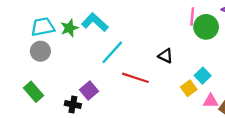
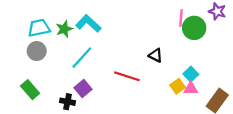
cyan line: (112, 52) -> (82, 58), moved
pink triangle: (211, 101) -> (191, 88), moved

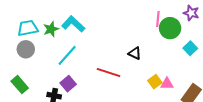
cyan square: (191, 74) -> (190, 48), moved

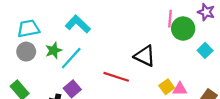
green star: (51, 29) -> (54, 50), moved
black triangle: (135, 53) -> (145, 56), size x1.5

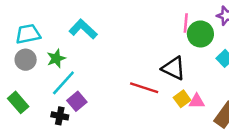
black triangle: (145, 56) -> (174, 68), moved
cyan line: (71, 58) -> (63, 83), moved
red line: (116, 77) -> (144, 88), moved

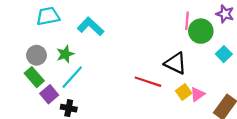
cyan trapezoid: (28, 34) -> (48, 16), moved
purple square: (77, 101) -> (49, 94), moved
pink triangle: (197, 101) -> (197, 94), turned -35
green rectangle: (18, 102) -> (34, 77), moved

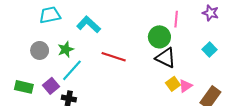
green circle: (201, 31) -> (159, 37), moved
green rectangle: (34, 77) -> (24, 87), moved, turned -36
red line: (148, 82) -> (114, 57), moved

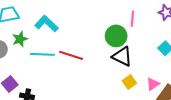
green star: (66, 49) -> (20, 39), moved
cyan line: (72, 70) -> (42, 54), moved, turned 50
pink triangle: (185, 86) -> (153, 84), moved

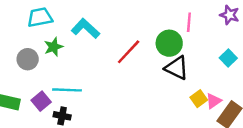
cyan line: (42, 54) -> (67, 90), moved
red line: (71, 55) -> (129, 52), moved, turned -65
yellow square: (129, 82) -> (199, 99), moved

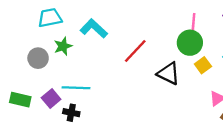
green circle: (169, 43) -> (190, 43), moved
black triangle: (177, 68) -> (169, 74), moved
yellow square: (199, 99) -> (203, 65), moved

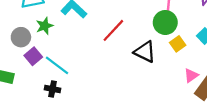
cyan line: (76, 88) -> (57, 65), turned 35
purple square: (51, 98) -> (33, 56), moved

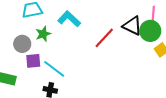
black triangle: (145, 52) -> (132, 26), moved
purple square: (33, 56) -> (33, 61), turned 35

